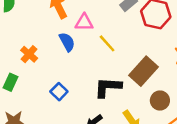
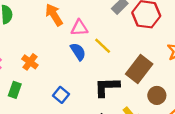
blue semicircle: (67, 42) -> (78, 52), moved

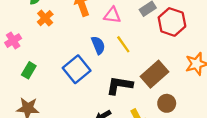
pink triangle: (79, 28) -> (112, 15), moved
orange cross: (30, 62) -> (45, 18), moved
blue square: (61, 95) -> (77, 69), moved, size x1.6

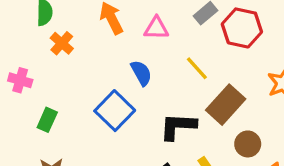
pink cross: (13, 41) -> (20, 80), turned -35
yellow line: (123, 44) -> (197, 68), moved

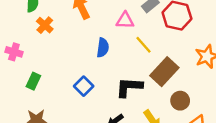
pink triangle: (156, 28) -> (125, 20), moved
blue semicircle: (141, 73) -> (103, 48), turned 36
blue square: (115, 111) -> (84, 86), moved, size x0.7

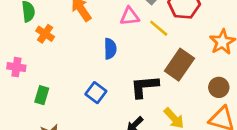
yellow line: (144, 45) -> (159, 28), moved
brown circle: (180, 101) -> (219, 87), moved

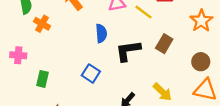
brown rectangle: (179, 65) -> (164, 44), size x0.7
black L-shape: (144, 87) -> (128, 51), moved

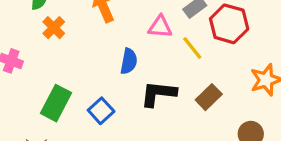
green rectangle: (42, 79) -> (56, 103), moved, size x1.5

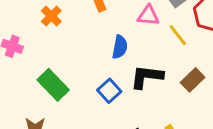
green rectangle: (56, 103) -> (53, 85), turned -72
blue square: (101, 111) -> (109, 91), moved

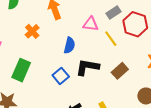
orange cross: (51, 16) -> (32, 31), moved
green rectangle: (53, 85) -> (21, 70), turned 65

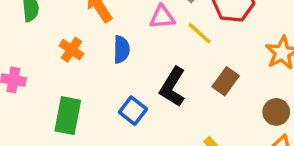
blue semicircle: (69, 45) -> (121, 49), moved
black L-shape: (87, 67) -> (173, 87), turned -55

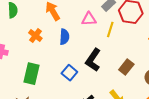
yellow line: (200, 33) -> (110, 29), turned 63
brown rectangle: (226, 81) -> (126, 67), moved

